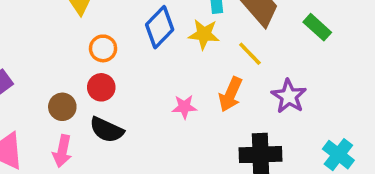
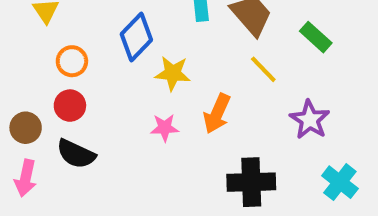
yellow star: (204, 34) -> (173, 73), moved
yellow line: (250, 54) -> (263, 69), moved
purple star: (289, 96) -> (310, 120), moved

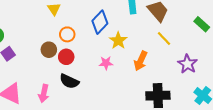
green rectangle: (316, 37) -> (202, 24), moved
yellow star: (173, 73) -> (118, 41), turned 30
brown circle: (26, 128) -> (49, 50), moved
pink star: (165, 128) -> (106, 63), moved

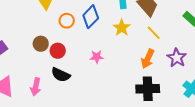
orange circle: (67, 34) -> (67, 21), moved
yellow star: (118, 41) -> (122, 28), moved
orange arrow: (141, 61) -> (148, 59), moved

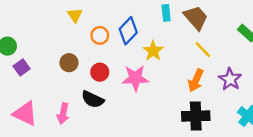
yellow star: (122, 28) -> (153, 51), moved
red circle: (58, 51) -> (100, 72), moved
pink star: (97, 57) -> (135, 78), size x1.6

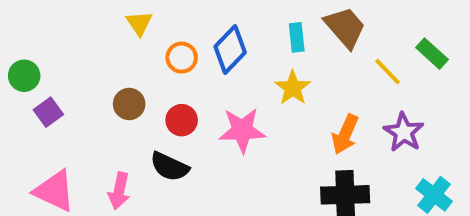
cyan rectangle: (166, 13) -> (297, 37), moved
yellow line: (203, 50) -> (388, 72), moved
yellow star: (153, 51) -> (293, 88), moved

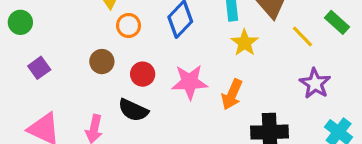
orange circle: (182, 58) -> (129, 25), moved
green circle: (24, 76) -> (20, 22), moved
yellow star: (293, 88) -> (245, 43), moved
orange arrow: (345, 134) -> (232, 94), moved

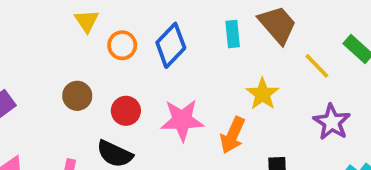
orange circle: (129, 25) -> (122, 45), moved
yellow star: (245, 43) -> (263, 94), moved

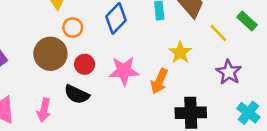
orange circle: (122, 45) -> (73, 28), moved
brown circle: (77, 96) -> (50, 54), size x1.6

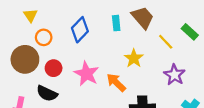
pink star: (124, 71) -> (87, 74), turned 30
orange arrow: (159, 81) -> (116, 82), turned 110

